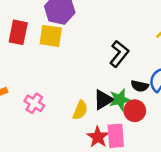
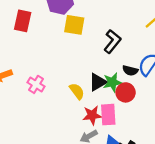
yellow square: (51, 36) -> (74, 25), moved
yellow semicircle: (80, 110) -> (77, 91), turned -60
red star: (98, 137) -> (92, 115), turned 30

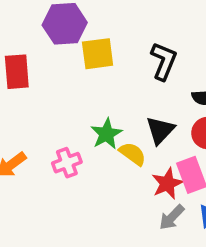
green star: (112, 82) -> (106, 134), moved
pink cross: (36, 84) -> (67, 163), turned -36

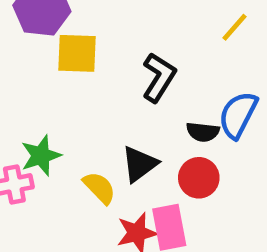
green star: (106, 134) -> (41, 156), moved

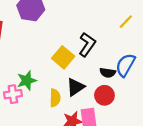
yellow square: (77, 53) -> (63, 57), moved, turned 35
yellow semicircle: (99, 188) -> (55, 98), turned 42

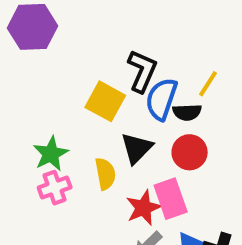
yellow line: (126, 22) -> (208, 84), moved
blue semicircle: (125, 65) -> (161, 99), moved
pink cross: (13, 94) -> (55, 188), moved

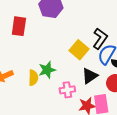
yellow semicircle: (105, 174) -> (33, 78), moved
pink cross: (55, 188) -> (67, 90), moved

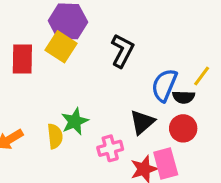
black L-shape: (100, 39) -> (122, 51), moved
yellow square: (79, 50) -> (61, 47), moved

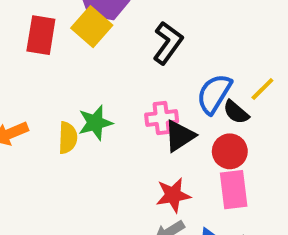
black semicircle: (184, 97) -> (236, 112), turned 30
pink cross: (110, 148) -> (162, 118), moved
pink rectangle: (166, 164) -> (234, 190), moved

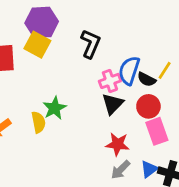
yellow line: (262, 89) -> (165, 70), moved
pink cross: (162, 118) -> (110, 81), moved
red star: (173, 195) -> (117, 144), turned 30

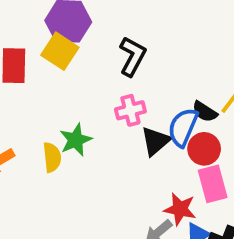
blue semicircle: (129, 71) -> (183, 127), moved
pink cross: (110, 81) -> (130, 110), moved
red star: (117, 144) -> (180, 209), moved

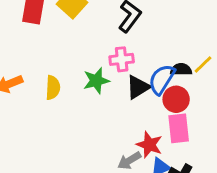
black semicircle: (205, 112) -> (181, 69), turned 140
green star: (76, 140) -> (96, 81), moved

